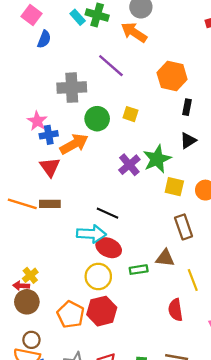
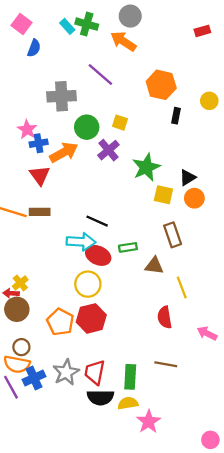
black triangle: (188, 141) -> (187, 178), moved
purple cross: (129, 165) -> (108, 150), moved
green rectangle: (139, 270) -> (128, 247), moved

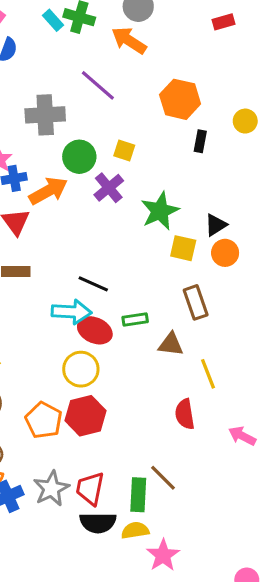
red rectangle: (202, 31) -> (224, 22), moved
brown line: (166, 364) -> (163, 478), moved, turned 35

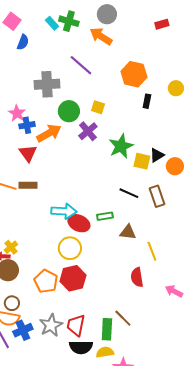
yellow square: (183, 248) -> (142, 161), moved
orange circle: (225, 253) -> (175, 166), moved
black line: (93, 284) -> (129, 193), moved
brown rectangle: (196, 302) -> (157, 196), moved

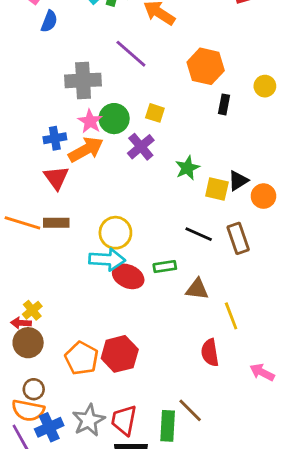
pink star: (17, 113) -> (90, 121), moved
green star: (121, 146) -> (187, 168), size x0.7
yellow circle: (70, 248) -> (115, 233), moved

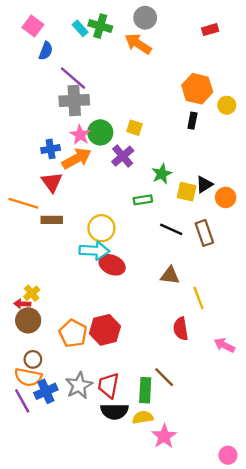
purple line: (131, 54) -> (73, 78), moved
orange hexagon: (206, 66) -> (197, 89), moved
orange line: (22, 223) -> (23, 203), moved
green rectangle: (165, 267) -> (143, 200), moved

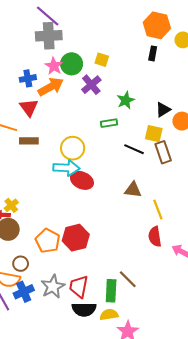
yellow square: (187, 192) -> (154, 134), moved
red semicircle: (181, 329) -> (155, 237), moved
brown circle: (33, 359) -> (21, 264), moved

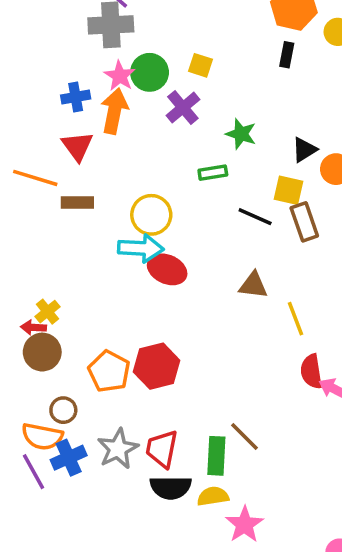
orange arrow: (51, 87) -> (114, 111), turned -50
green star: (126, 100) -> (241, 134), turned -30
red semicircle: (155, 237) -> (311, 371), moved

